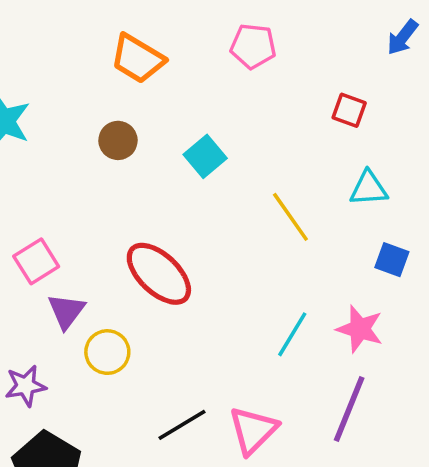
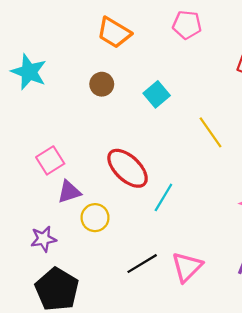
purple triangle: (66, 311) -> (69, 192), turned 35
cyan line: (292, 334) -> (163, 197), moved

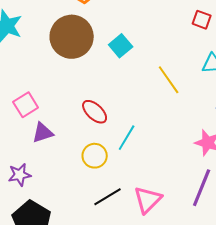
brown circle: (102, 84) -> (72, 37), size x2.0
red ellipse: (128, 168) -> (95, 112), size x0.7
yellow circle: (95, 218) -> (95, 156), moved

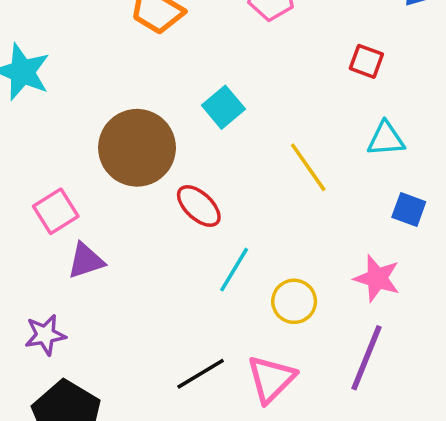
brown circle: (72, 37) -> (137, 148), moved
red ellipse: (95, 112) -> (199, 206), moved
yellow circle: (95, 156) -> (294, 301), moved

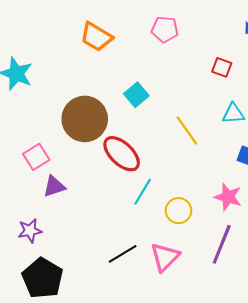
red ellipse: (199, 206) -> (122, 154), size x1.4

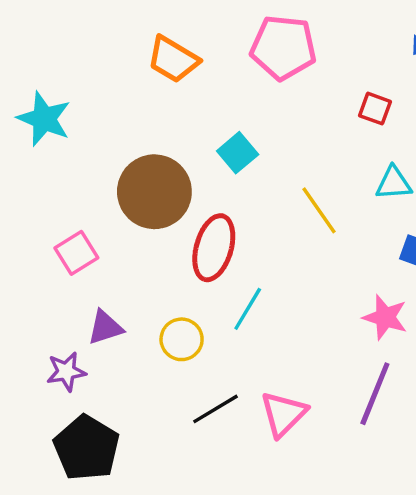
pink pentagon: (165, 29) -> (283, 48), size x1.5
red ellipse: (122, 154) -> (214, 248), turned 63
purple triangle: (54, 186) -> (105, 327), moved
yellow circle: (179, 211) -> (182, 339), moved

